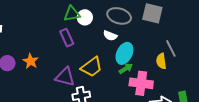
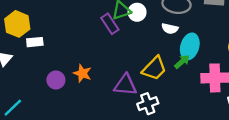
purple rectangle: (67, 38) -> (110, 24), moved
green arrow: (126, 69) -> (182, 62), moved

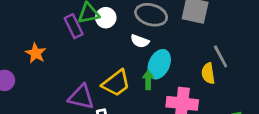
green arrow: (182, 62) -> (148, 80), turned -56
orange star: (82, 73) -> (36, 53), moved

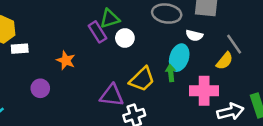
white circle: (106, 18) -> (125, 38), moved
white semicircle: (140, 41) -> (194, 35), moved
yellow semicircle: (208, 73) -> (225, 61), turned -126

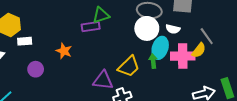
purple rectangle: (98, 32) -> (91, 27), turned -66
white circle: (125, 38) -> (147, 28), moved, size x1.5
purple circle: (40, 88) -> (36, 69), moved
pink cross: (204, 91) -> (183, 56), moved

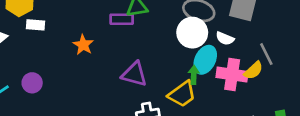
yellow trapezoid: (129, 66) -> (182, 94), moved
purple circle: (36, 69) -> (32, 83), moved
purple triangle: (103, 80) -> (134, 74), moved

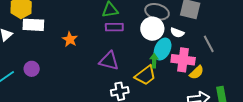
purple rectangle: (122, 19) -> (114, 27), moved
white rectangle: (35, 25) -> (33, 25), size x1.5
yellow semicircle: (253, 70) -> (197, 72), moved

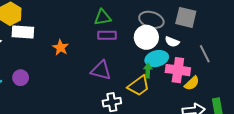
cyan ellipse: (163, 49) -> (157, 59), turned 50

